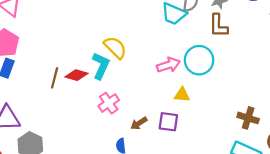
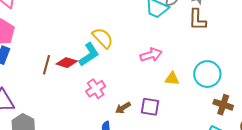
cyan circle: (199, 60) -> (207, 74), moved
cyan L-shape: (101, 66) -> (89, 54), turned 30
yellow triangle: (182, 95) -> (172, 79), moved

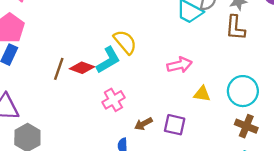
brown cross: (223, 105) -> (246, 126), moved

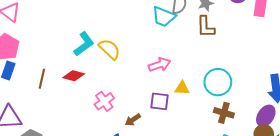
cyan L-shape: (108, 60) -> (84, 44), moved
brown line: (59, 69) -> (42, 79), moved
purple square: (175, 125) -> (159, 101), moved

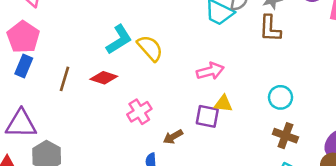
cyan circle: (218, 82) -> (280, 97), size x0.7
yellow triangle: (182, 88) -> (223, 104), moved

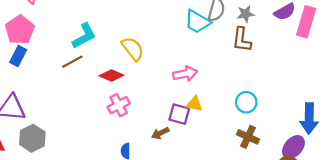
cyan L-shape: (119, 40) -> (84, 36), moved
red diamond: (104, 78) -> (112, 75), moved
brown line: (65, 79) -> (72, 62), moved, turned 40
brown arrow: (173, 137) -> (160, 133), moved

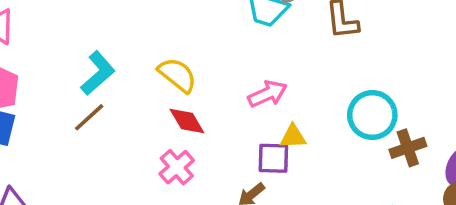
red diamond: (112, 75) -> (187, 121), moved, turned 50
cyan circle: (246, 102) -> (372, 115), size x1.4
brown cross: (248, 137) -> (408, 148), moved, turned -30

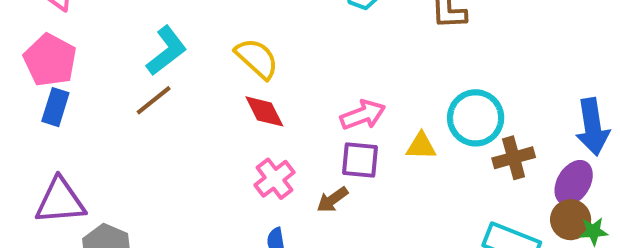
pink arrow: (268, 94) -> (363, 115), moved
yellow triangle: (293, 137) -> (421, 146), moved
pink cross: (177, 167) -> (275, 179), moved

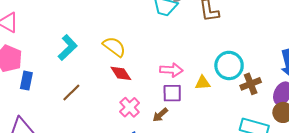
brown line: (154, 100) -> (71, 93), moved
blue rectangle: (55, 107) -> (26, 81), moved
pink arrow: (363, 115) -> (171, 70), turned 30

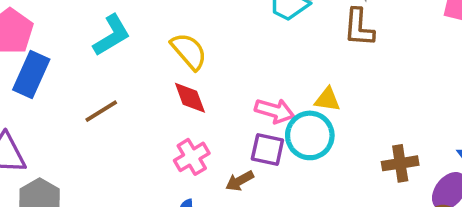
cyan circle: (229, 65) -> (310, 135), moved
blue rectangle: (26, 81) -> (31, 74), size x1.4
yellow triangle: (203, 83) -> (327, 100), moved

